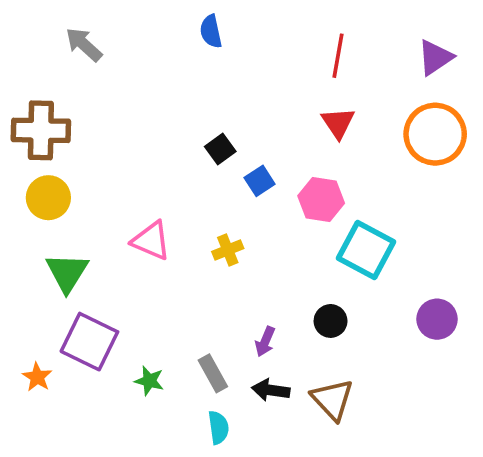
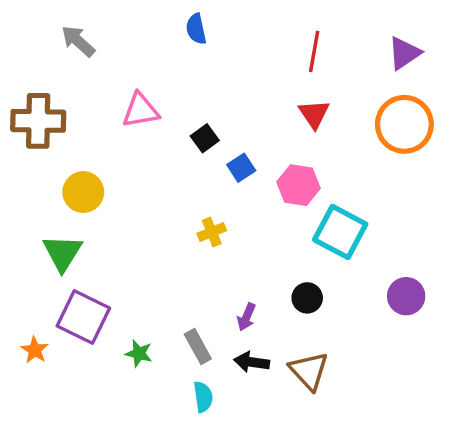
yellow circle: (48, 198) -> (83, 192), moved
pink triangle: (151, 241) -> (141, 110), moved, turned -33

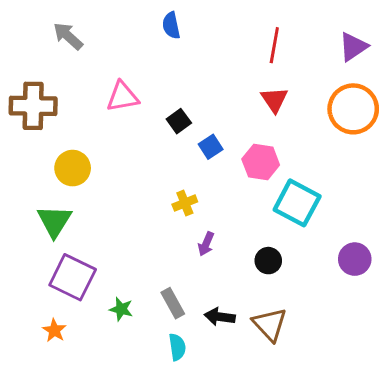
purple arrow: (246, 317) -> (206, 244), moved
orange star: (35, 350) -> (54, 330), moved

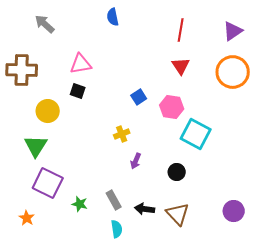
black square: (179, 121) -> (78, 91), moved, turned -35
purple circle: (355, 259) -> (234, 211), moved
orange star: (54, 330) -> (27, 218), moved

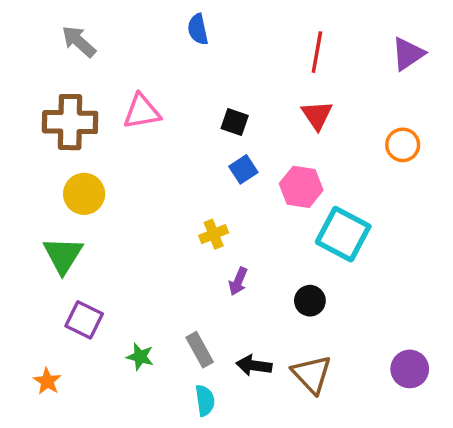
brown cross: (22, 70) -> (70, 122), moved
orange circle: (233, 72) -> (403, 145), moved, size x0.6
black square: (78, 91) -> (235, 122), moved
purple square: (48, 183) -> (84, 320), size x0.7

